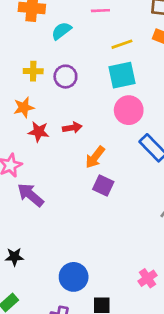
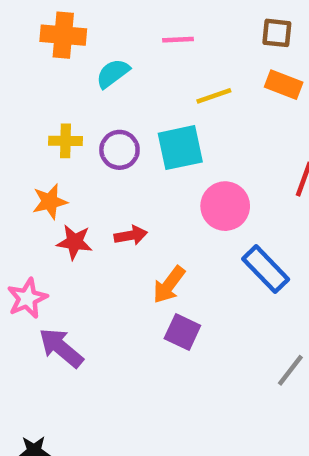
cyan square: (122, 75) -> (180, 148), moved

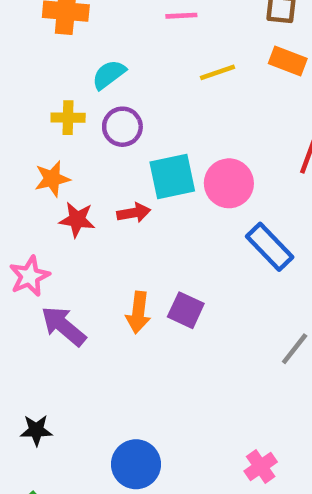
cyan semicircle: (113, 73) -> (109, 75), moved
cyan square: (180, 148) -> (172, 177), moved
orange arrow: (169, 285) -> (138, 312), moved, turned -30

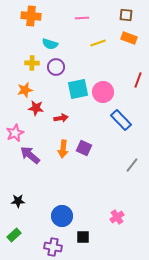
cyan semicircle: (109, 75) -> (50, 44), turned -126
red arrow: (134, 213) -> (61, 118), moved

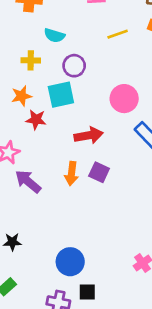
purple circle: (56, 67) -> (74, 66), moved
cyan square: (78, 89) -> (61, 95), moved
red arrow: (61, 118) -> (89, 135), moved, size x1.5
black square: (83, 237) -> (87, 292), moved

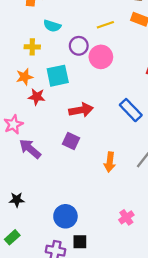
purple circle: (74, 66) -> (79, 46), moved
pink circle: (124, 99) -> (101, 57), moved
purple square: (99, 172) -> (71, 141), moved
orange arrow: (71, 174) -> (110, 162), moved

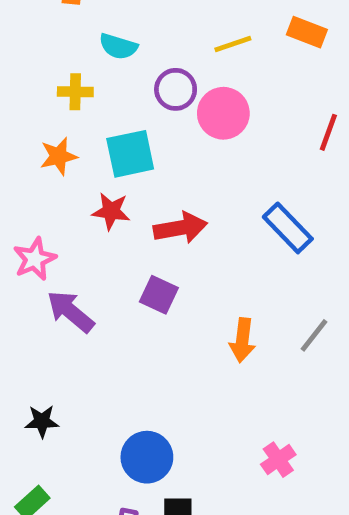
red star: (37, 97) -> (111, 211), moved

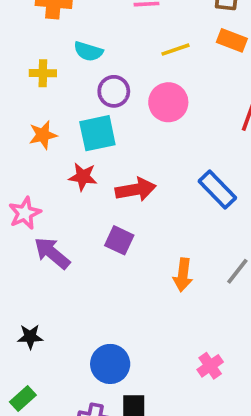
purple circle: (176, 89) -> (114, 91), moved
yellow cross: (75, 92) -> (43, 73), moved

